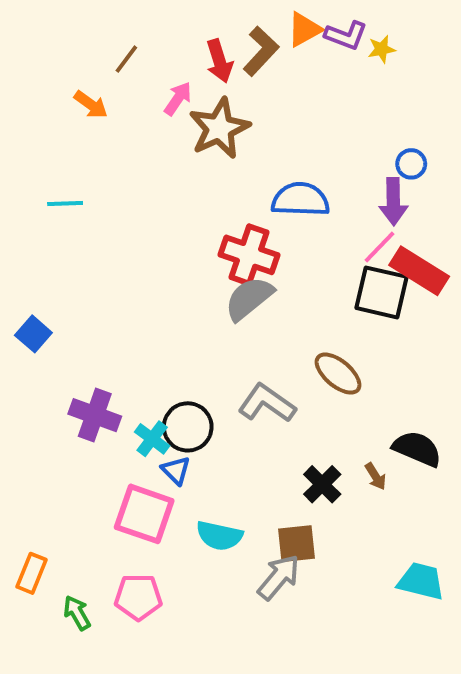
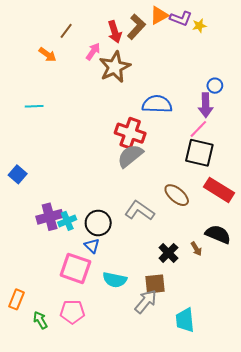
red rectangle: (419, 271) -> (219, 190), moved
purple cross: (95, 415) -> (50, 217), turned -35
cyan cross: (152, 439) -> (67, 221), moved, turned 30
cyan trapezoid: (421, 581) -> (185, 320), moved, turned -110

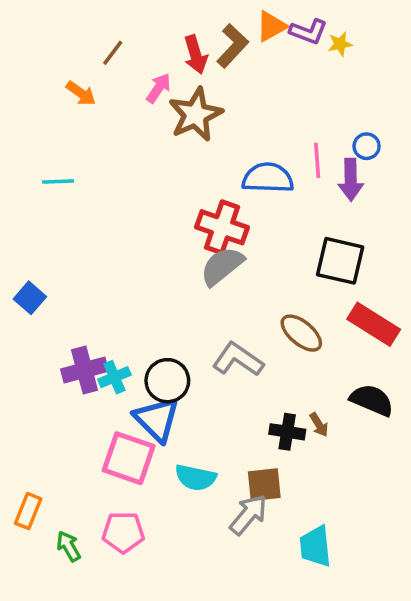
pink line: (198, 129) -> (317, 160), moved, turned -48
blue triangle: (92, 246) -> (157, 419), size x1.8
brown arrow: (196, 249) -> (319, 425), moved
black cross: (168, 253) -> (287, 432), turned -36

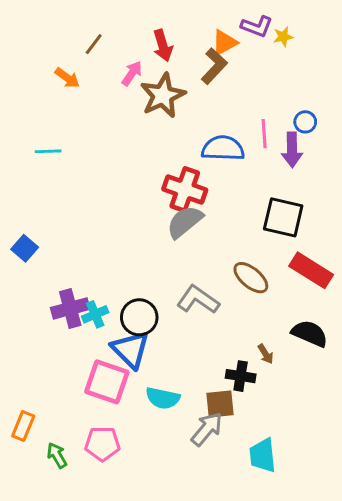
orange triangle: (271, 26) -> (224, 43), moved
brown L-shape: (233, 46) -> (214, 66), moved
black cross: (287, 432) -> (241, 376), moved

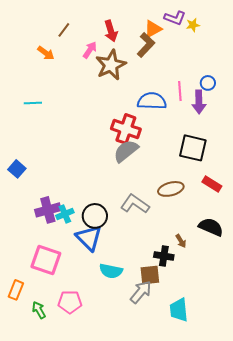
red rectangle: (311, 270) -> (212, 184), size x0.7
brown ellipse: (251, 278) -> (171, 189), turned -55
pink square: (107, 382) -> (46, 260), moved

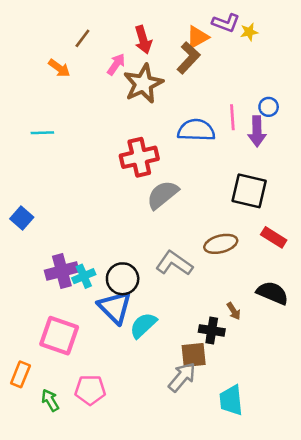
red cross: (126, 129) -> (139, 157), moved, turned -32
cyan semicircle: (111, 271) -> (143, 325), moved, turned 125

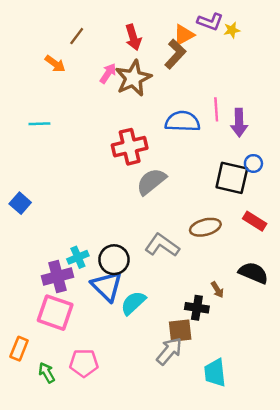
pink arrow: (116, 64) -> (108, 73), moved
blue circle: (269, 107) -> (253, 163), moved
purple cross: (62, 271) -> (57, 276), moved

